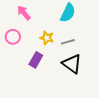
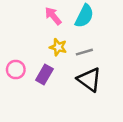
pink arrow: (24, 13) -> (53, 16), moved
pink circle: (13, 37) -> (16, 70), moved

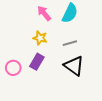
yellow star: (58, 47) -> (40, 38), moved
pink circle: (16, 70) -> (13, 68), moved

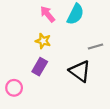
gray line: (70, 43) -> (96, 47), moved
pink circle: (13, 68) -> (14, 88), moved

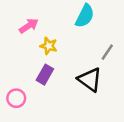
pink arrow: (48, 14) -> (29, 26), moved, turned 96
gray line: (96, 47) -> (107, 52), turned -40

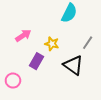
pink arrow: (29, 26) -> (23, 36), moved
yellow star: (49, 46) -> (52, 44), moved

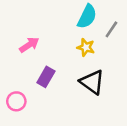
gray line: (88, 43) -> (111, 29), moved
yellow star: (52, 44) -> (86, 47), moved

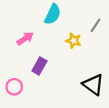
cyan semicircle: (87, 17) -> (53, 14), moved
black triangle: (92, 82) -> (93, 85), moved

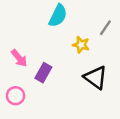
pink arrow: (25, 38) -> (19, 58), moved, turned 84
black triangle: (93, 85) -> (96, 78), moved

